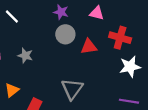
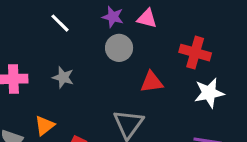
pink triangle: (97, 13) -> (147, 18), moved
white line: (12, 16) -> (60, 23), moved
red triangle: (89, 47) -> (152, 82), moved

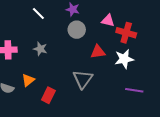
pink triangle: (147, 18) -> (108, 21), moved
white star: (209, 93) -> (124, 59), moved

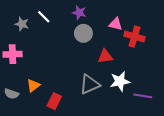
gray star: (40, 49) -> (22, 24), moved
white star: (124, 59) -> (120, 81), moved
gray triangle: (83, 79) -> (90, 84), turned 30

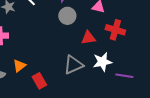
red cross: (134, 36) -> (115, 30), moved
red rectangle: (54, 101) -> (39, 81), turned -56

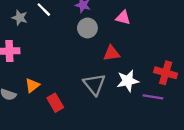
red cross: (115, 30) -> (166, 73), moved
gray triangle: (73, 65) -> (94, 84), turned -45

